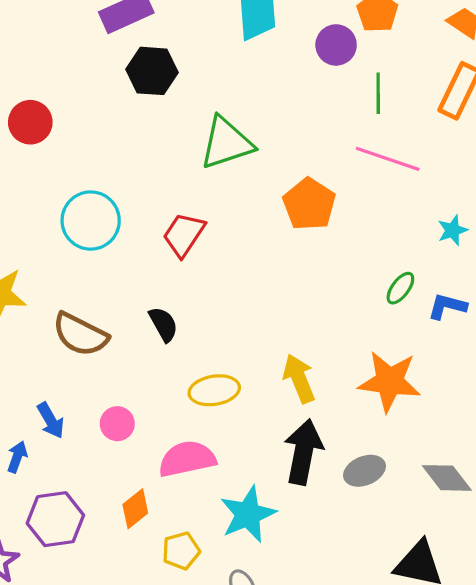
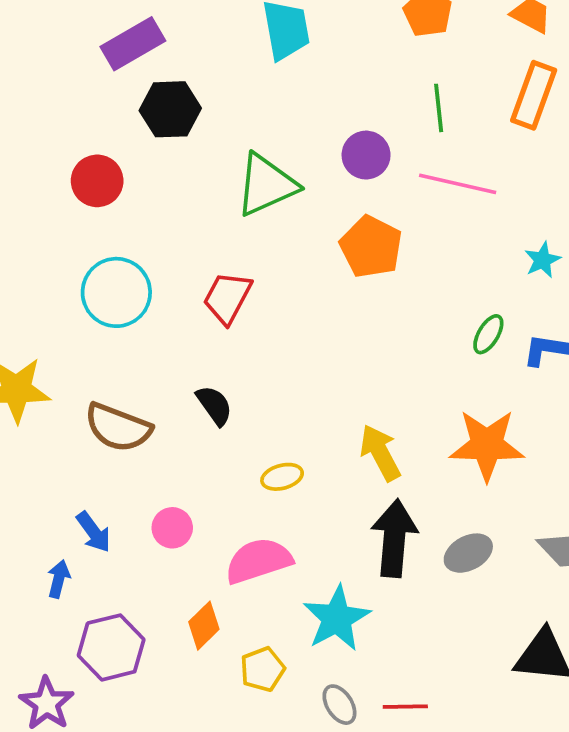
purple circle: (336, 45) -> (366, 155), moved
red circle: (30, 122) -> (97, 181), moved
yellow ellipse: (214, 390) -> (282, 477), size x0.7

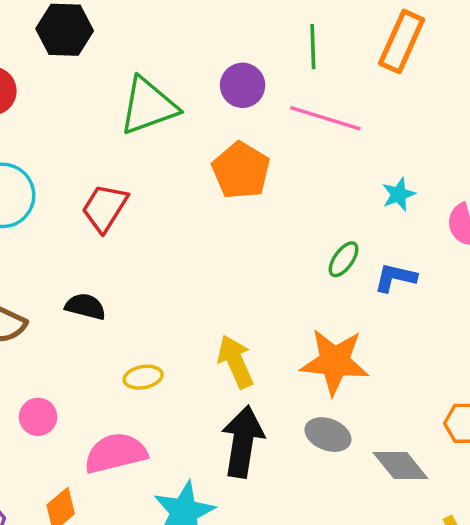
black semicircle: (214, 405) -> (85, 307), turned -45
gray ellipse: (468, 553) -> (328, 435), moved, turned 45

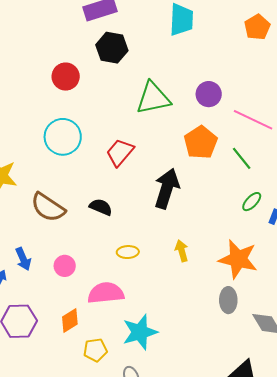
green line: (313, 47) -> (242, 158), moved, turned -45
yellow arrow: (236, 362) -> (182, 251), size x0.7
gray ellipse: (328, 435) -> (228, 300), turned 60
black arrow: (243, 442) -> (167, 189), moved

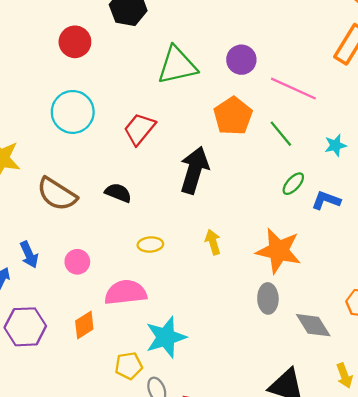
yellow pentagon: (95, 350) -> (129, 366), moved

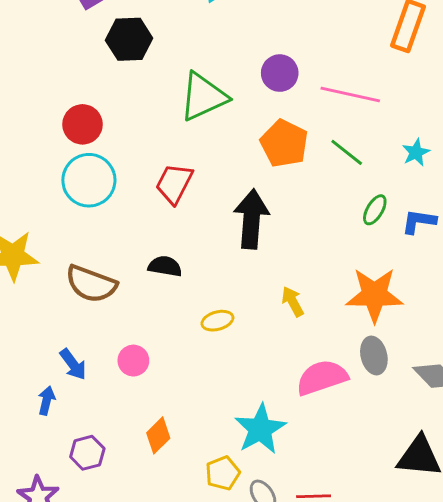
red circle: (75, 42) -> (83, 124), moved
pink semicircle: (126, 292) -> (322, 378), moved
purple hexagon: (25, 327) -> (87, 453), size x0.7

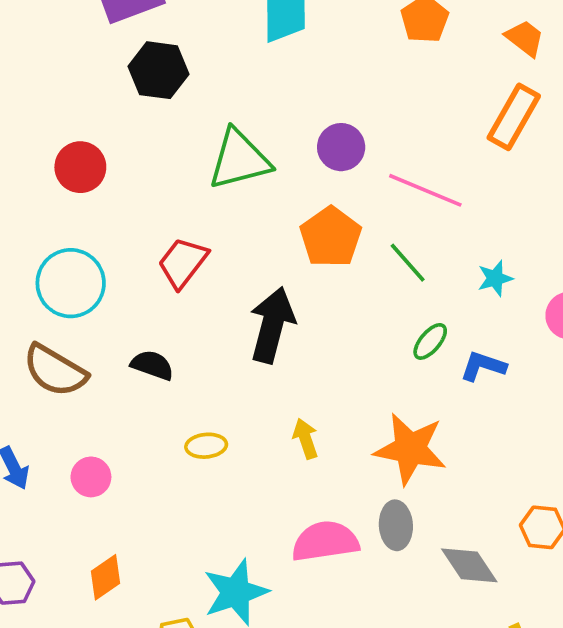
cyan circle: (89, 180) -> (71, 283), moved

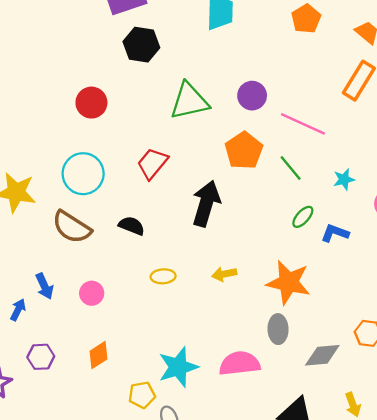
yellow arrow: (306, 439) -> (224, 274), turned -85
pink semicircle: (325, 541) -> (240, 364), moved
gray diamond: (469, 565) -> (322, 355), turned -63

